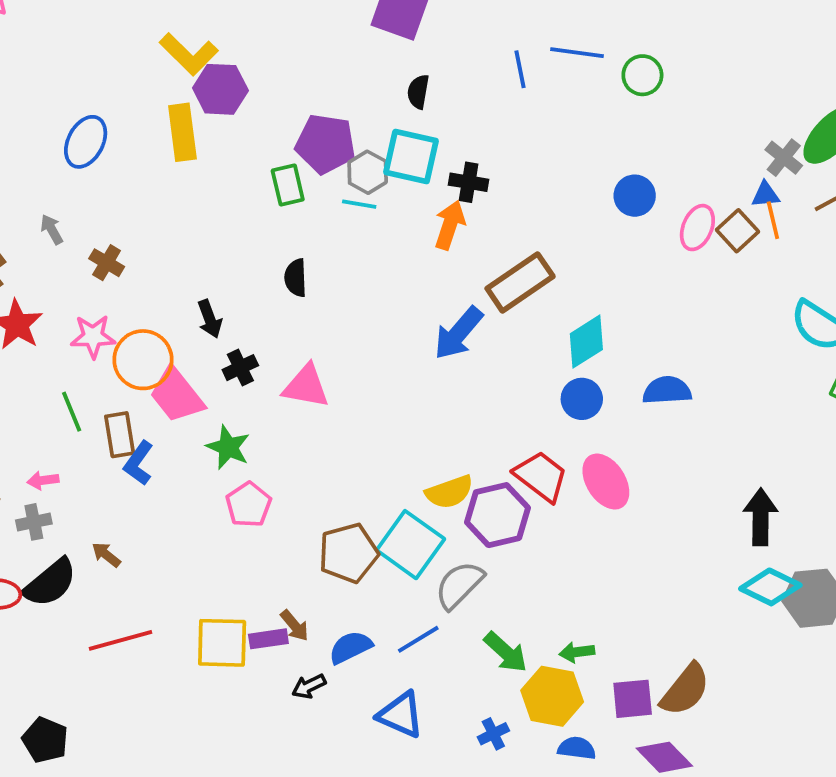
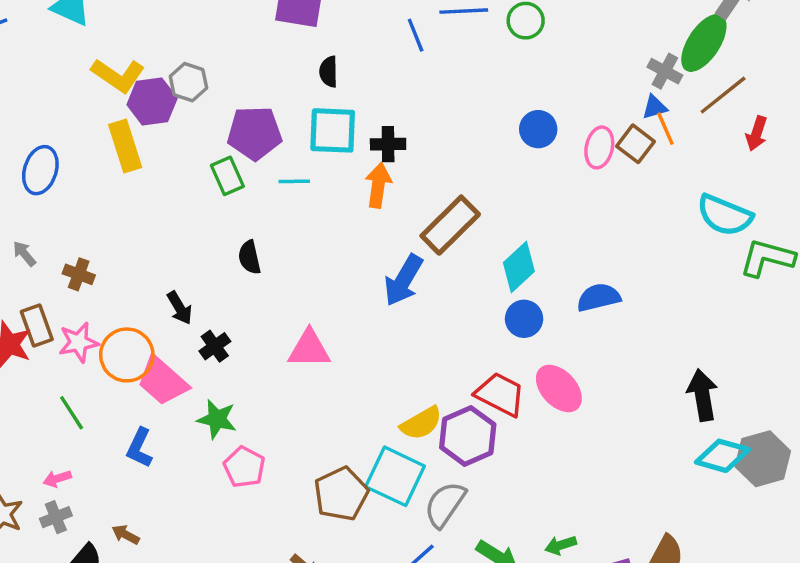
gray hexagon: (368, 172) -> (188, 82), moved
pink triangle: (306, 386) -> (309, 349), moved
brown rectangle: (120, 435) -> (37, 326), moved

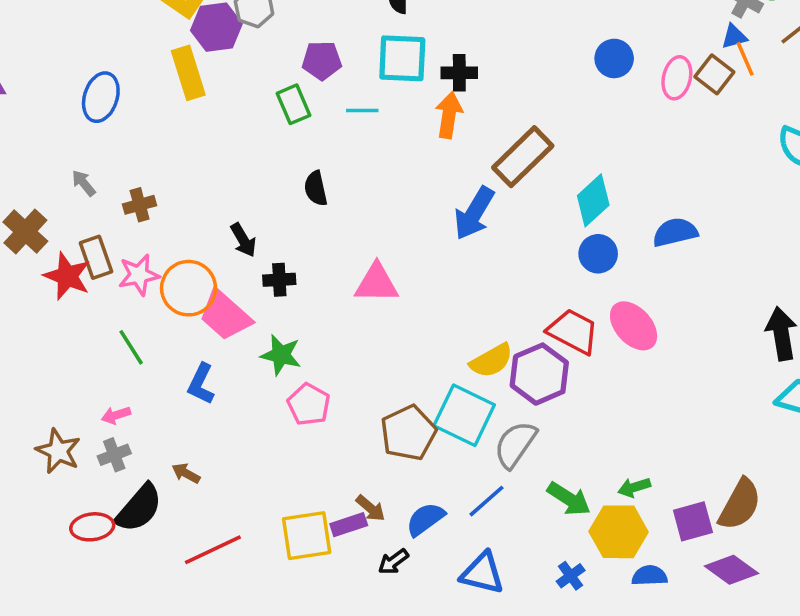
purple pentagon: (255, 133) -> (322, 60), size x0.7
brown cross: (79, 274) -> (140, 205), turned -36
black cross: (215, 346) -> (279, 280), turned 32

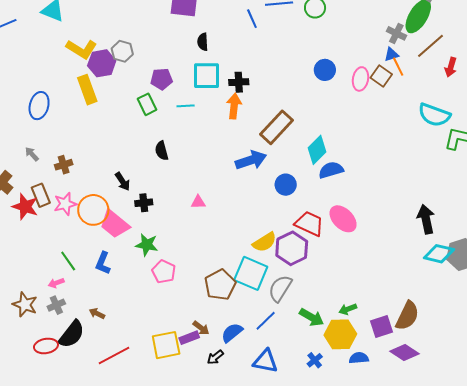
blue arrow: (474, 213) -> (251, 160), turned -136
blue semicircle: (675, 232) -> (331, 170), moved
blue circle: (598, 254) -> (286, 185), moved
pink triangle: (377, 283) -> (198, 202), size x0.6
green line: (131, 347) -> (68, 261), moved

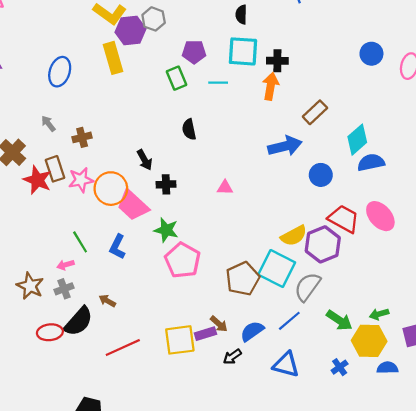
brown rectangle: (276, 127) -> (315, 112), size x0.7
pink pentagon: (164, 272) -> (183, 260), size x1.4

